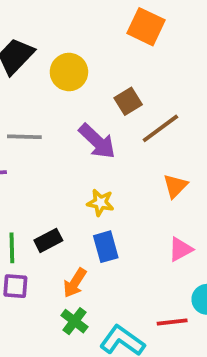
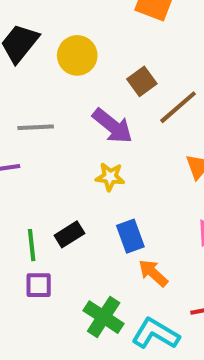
yellow star: (100, 203) -> (110, 177), moved
orange arrow: (75, 283) -> (153, 273), moved, turned 104
green cross: (74, 321) -> (104, 317), size x1.4

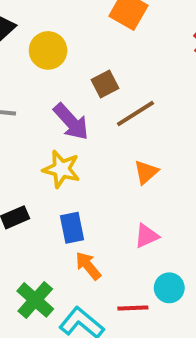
yellow star: (110, 177) -> (61, 169), size x1.4

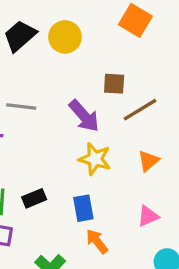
yellow circle: (48, 50) -> (65, 37), moved
brown square: (105, 84) -> (114, 84), turned 30
yellow star: (61, 169) -> (95, 159), moved

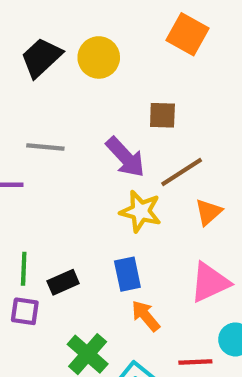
brown line: (140, 110) -> (182, 172), moved
black rectangle: (34, 198) -> (63, 282), moved
pink triangle: (148, 216) -> (210, 282), size x1.5

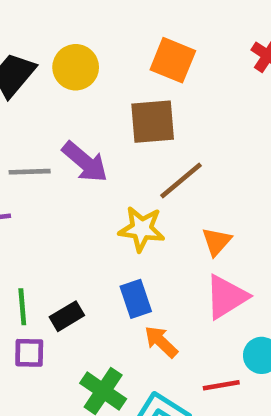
orange square: (188, 34) -> (173, 60), moved
brown square: (162, 115) -> (153, 122), size x1.5
purple arrow: (125, 157) -> (85, 162), moved
orange triangle: (208, 212) -> (217, 241), moved

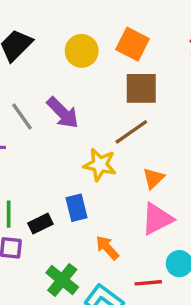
yellow circle: (76, 67) -> (82, 51), moved
brown square: (153, 122) -> (141, 88), moved
gray line: (30, 172) -> (22, 116), turned 52
blue rectangle: (136, 299) -> (76, 208), moved

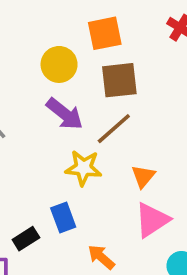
orange square: (133, 44) -> (105, 33), turned -32
yellow circle: (82, 51) -> (59, 64), moved
purple arrow: (63, 113) -> (65, 114), moved

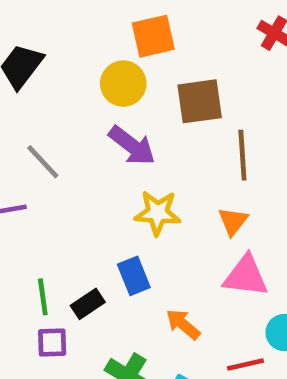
orange square: (105, 33) -> (153, 36), moved
brown line: (114, 129) -> (242, 155), moved, turned -51
pink triangle: (152, 220) -> (246, 276), turned 42

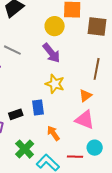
brown square: (200, 101) -> (97, 27), moved
gray line: (43, 162) -> (12, 50), turned -36

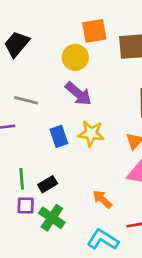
blue rectangle: (38, 108) -> (59, 136), moved
green cross: (25, 149) -> (52, 218), moved

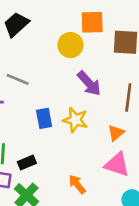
purple arrow: (78, 94) -> (89, 83), moved

